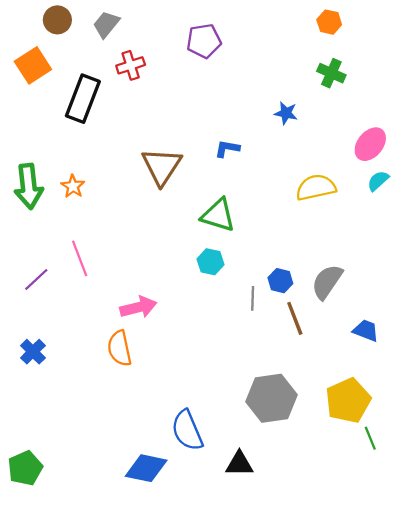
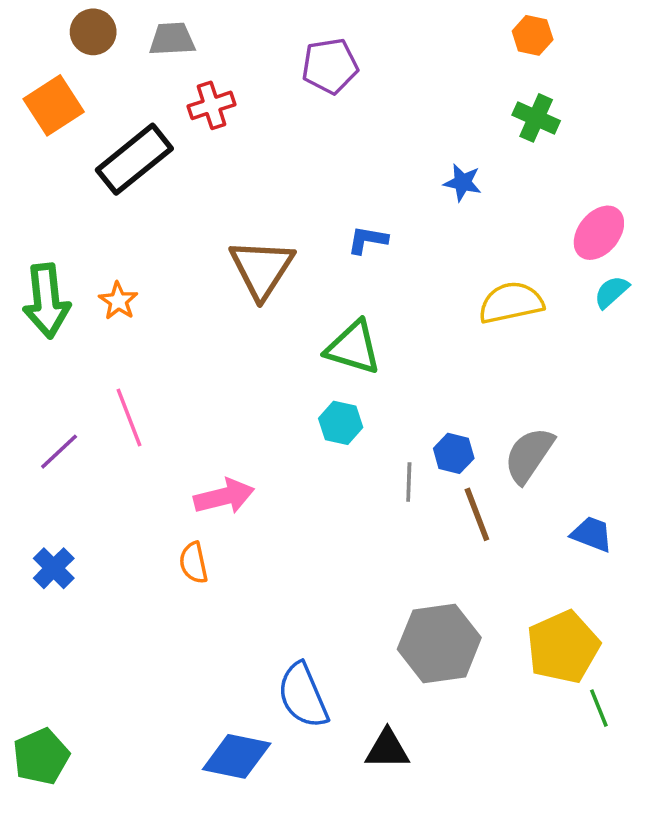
gray trapezoid: (106, 24) -> (172, 39), turned 48
black rectangle: (83, 99) -> (134, 159), turned 30
orange semicircle: (119, 348) -> (194, 563), size x0.7

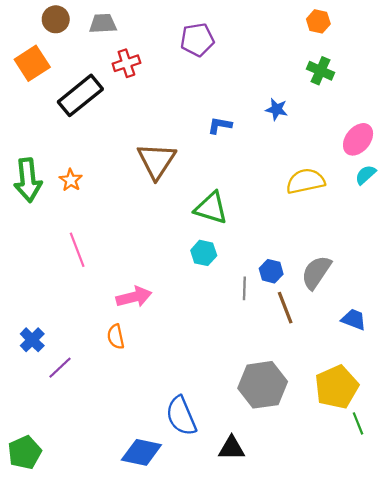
blue L-shape: (368, 240) -> (220, 125), moved
purple line: (59, 452) -> (60, 368), moved

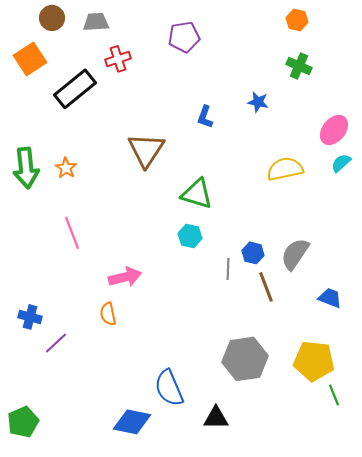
blue L-shape: (220, 125) -> (205, 117), turned -80
blue cross: (32, 340) -> (30, 317), turned -30
yellow pentagon: (337, 387) -> (314, 361), turned 30

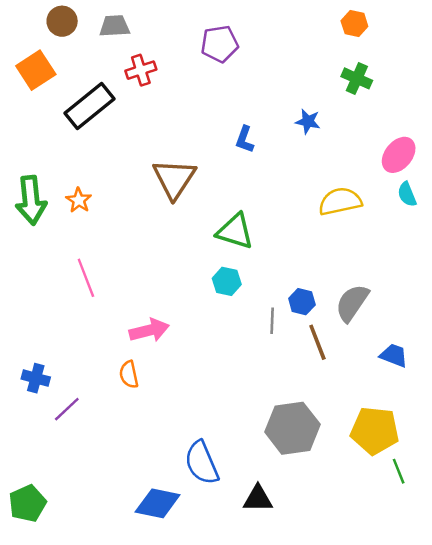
cyan semicircle: (341, 163) -> (407, 194), turned -70

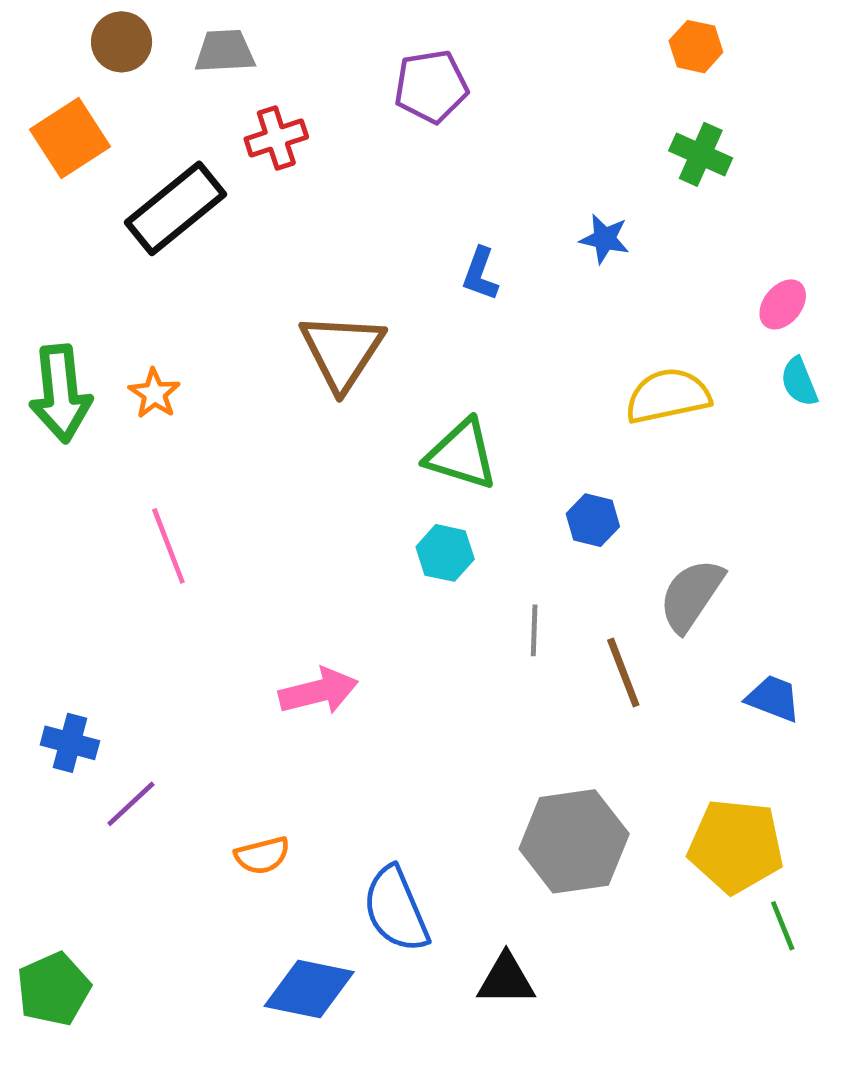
pink ellipse: (399, 155) -> (783, 304), size x0.7
blue hexagon: (302, 302) -> (593, 520), moved
pink arrow: (149, 330) -> (318, 691), moved
orange semicircle: (129, 374) -> (262, 855), moved, turned -92

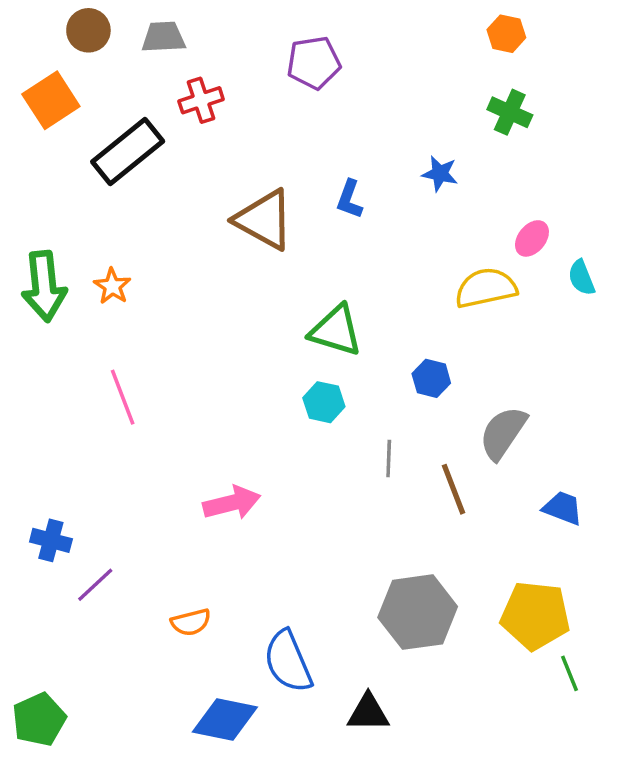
pink ellipse: (783, 304) -> (532, 238), moved
brown triangle: (342, 351) -> (264, 220), moved, turned -34

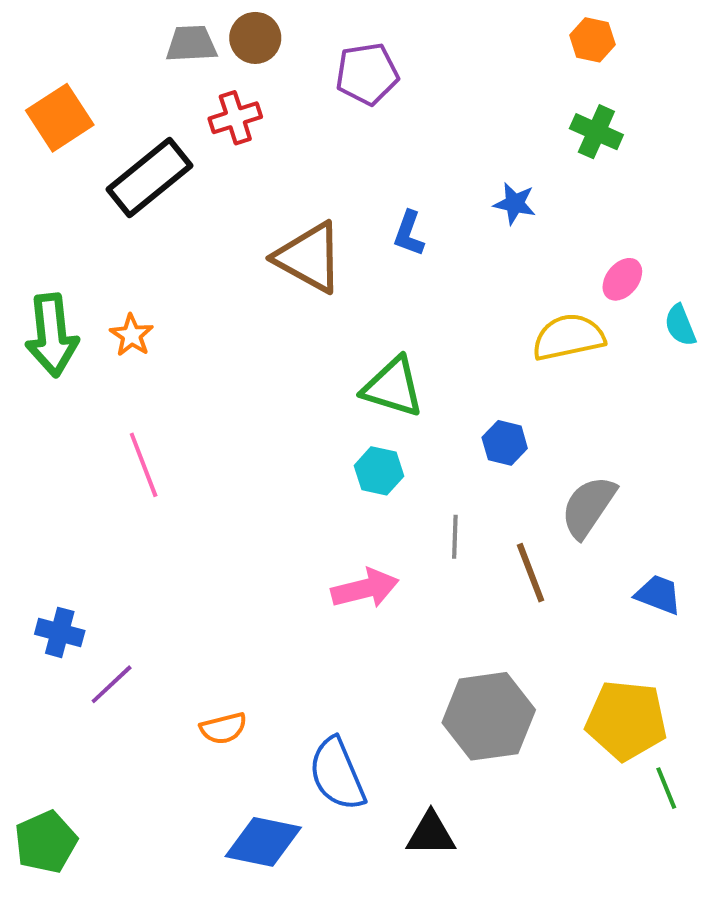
brown circle: (88, 30) -> (255, 38), moved
pink arrow: (232, 503) -> (365, 589), moved

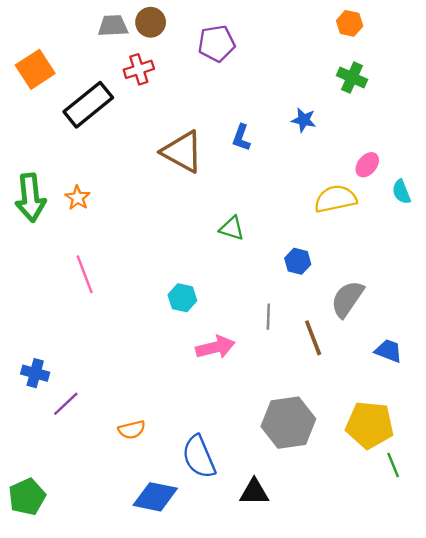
green triangle: (393, 387) -> (232, 228), size x0.7
cyan hexagon: (379, 471) -> (182, 298), moved

